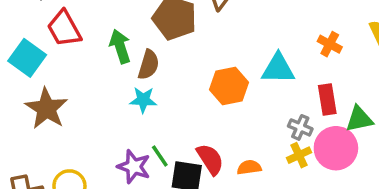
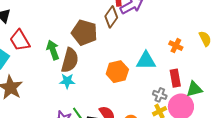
brown semicircle: (149, 65) -> (70, 60), size x1.4

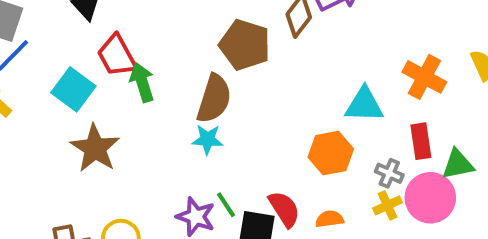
orange cross: (176, 46) -> (424, 77), size x1.5
green arrow: (53, 50) -> (142, 82), moved
orange hexagon: (117, 72) -> (331, 153), moved

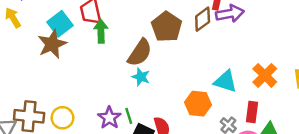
cyan star: (207, 139) -> (141, 77), moved
brown star: (95, 148) -> (52, 44), moved

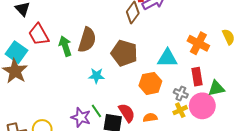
brown pentagon: (167, 27) -> (124, 53), moved
green arrow: (101, 31) -> (65, 46), moved
brown semicircle: (140, 53) -> (87, 40), moved

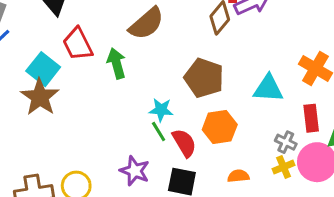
brown semicircle: (87, 40) -> (146, 24), moved, turned 30
orange hexagon: (150, 83) -> (220, 127), moved
green line: (96, 111) -> (159, 132), moved
red semicircle: (127, 113) -> (184, 143), moved

